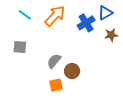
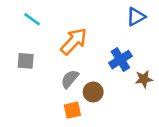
orange arrow: (55, 16) -> (74, 41), moved
blue cross: (86, 23) -> (120, 60), moved
brown star: (111, 35) -> (144, 79), moved

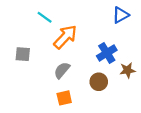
cyan line: (32, 19) -> (45, 17), moved
brown circle: (93, 92) -> (99, 82), moved

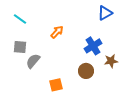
cyan line: (45, 17) -> (20, 19), moved
orange arrow: (65, 37) -> (57, 32), size x0.6
gray semicircle: (62, 70) -> (33, 61), moved

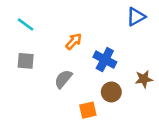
blue cross: (93, 46) -> (105, 60), moved, turned -30
gray semicircle: (33, 61) -> (63, 79), moved
orange square: (56, 85) -> (88, 110), moved

